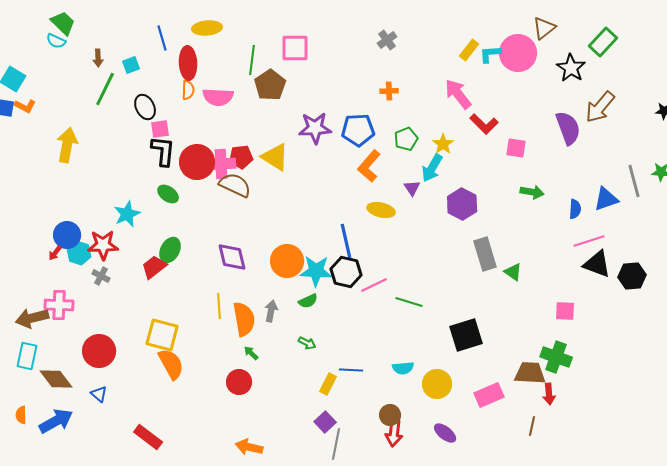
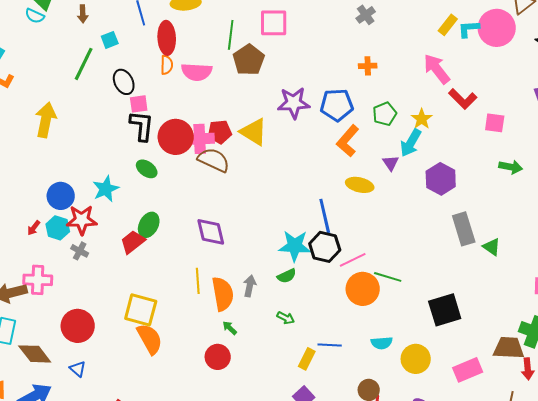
brown arrow: (98, 58) -> (83, 14), moved
blue circle: (67, 235) -> (61, 196), moved
orange circle: (287, 261) -> (363, 289), moved

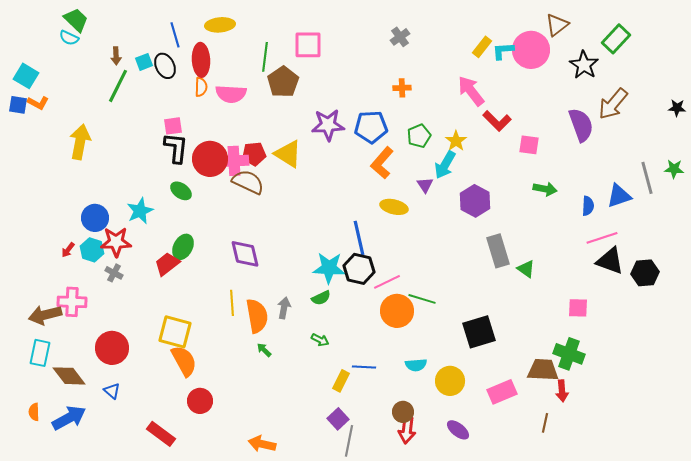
brown arrow: (83, 14) -> (116, 56), moved
black ellipse: (124, 82) -> (165, 66), moved
red circle: (218, 357) -> (200, 401), moved

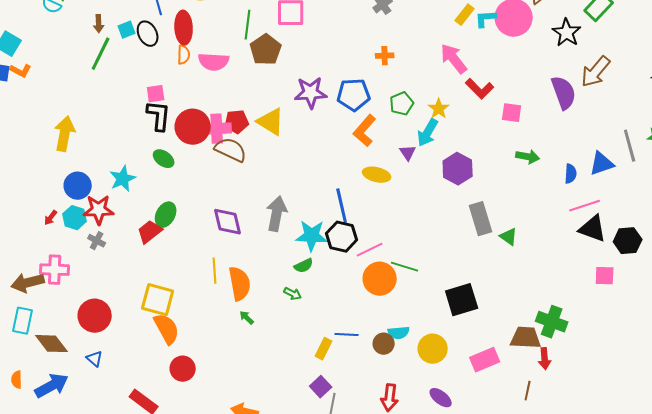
yellow arrow: (80, 142) -> (65, 134), moved
gray arrow: (284, 308) -> (277, 214), moved, size x1.6
pink square: (578, 308) -> (605, 276), moved
green arrow: (320, 340) -> (293, 294), moved
brown circle: (403, 412) -> (384, 344), moved

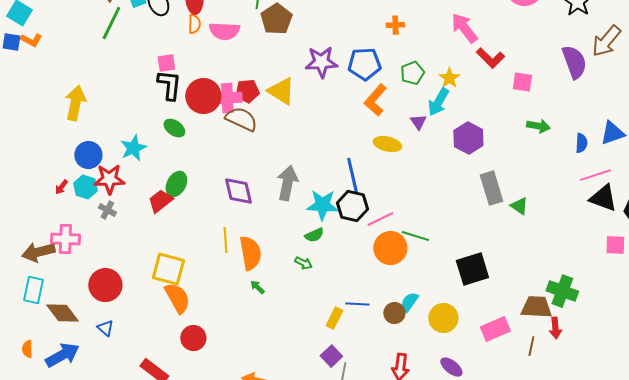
cyan semicircle: (399, 333) -> (409, 302), turned 130
brown line: (528, 391) -> (531, 346), moved

